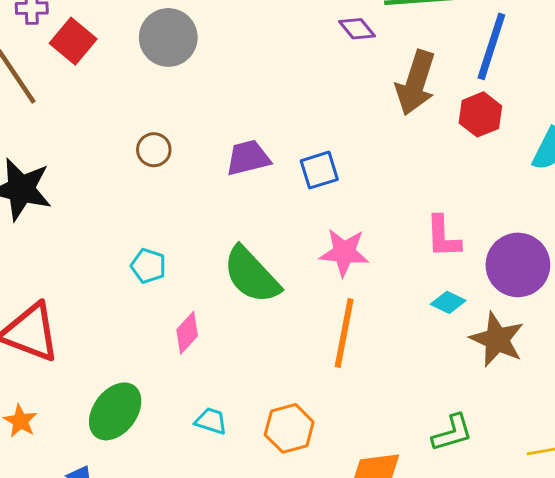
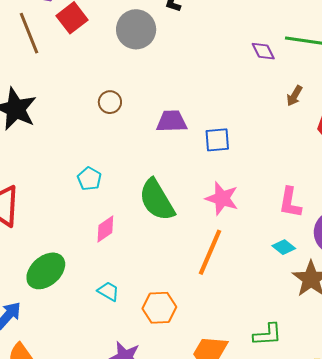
brown arrow: (416, 83) -> (294, 96), size x0.5

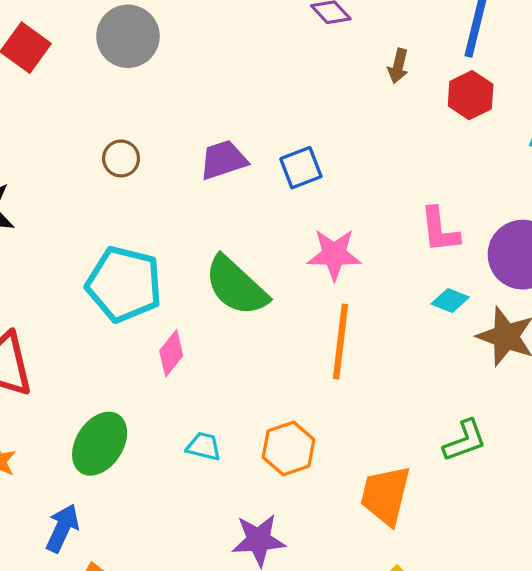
cyan pentagon: (89, 179) -> (124, 284), size x2.0

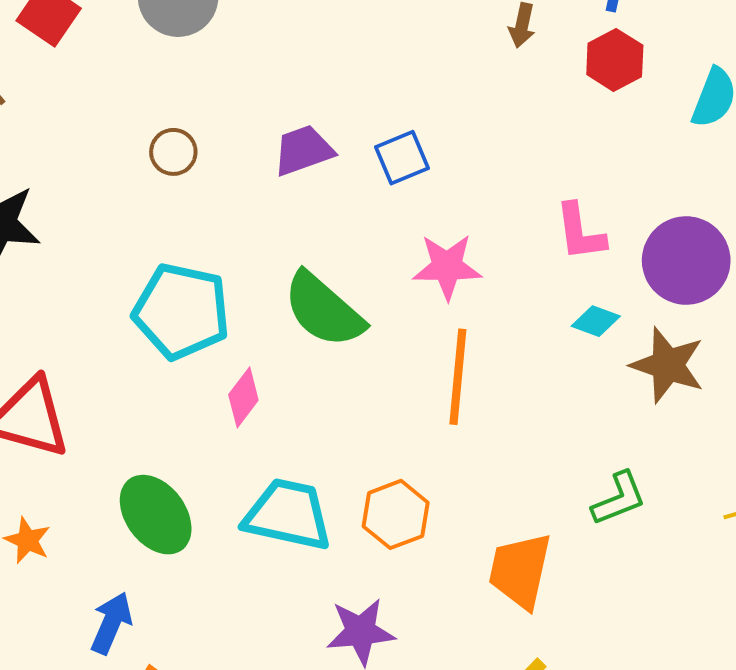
green ellipse: (100, 444) -> (156, 515), turned -68
cyan trapezoid: (204, 446) -> (288, 515), size x2.0

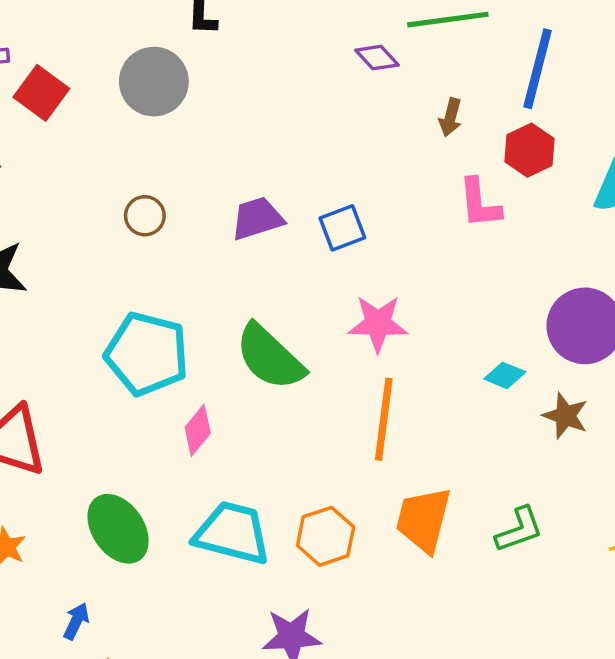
pink L-shape: (580, 232) -> (480, 203), moved
brown star: (668, 365) -> (565, 416), size x0.7
orange trapezoid: (520, 571) -> (423, 520), moved
blue arrow: (111, 623) -> (76, 621), size x0.7

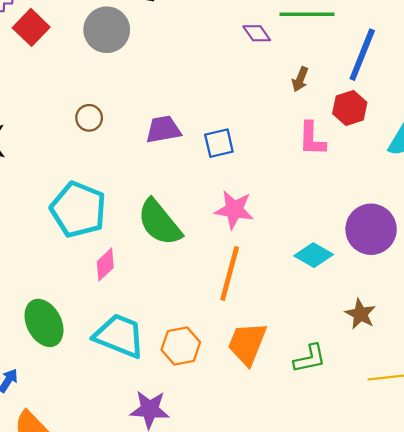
cyan diamond: (505, 375) -> (314, 255), size x1.4
brown star: (565, 416) -> (360, 314), moved

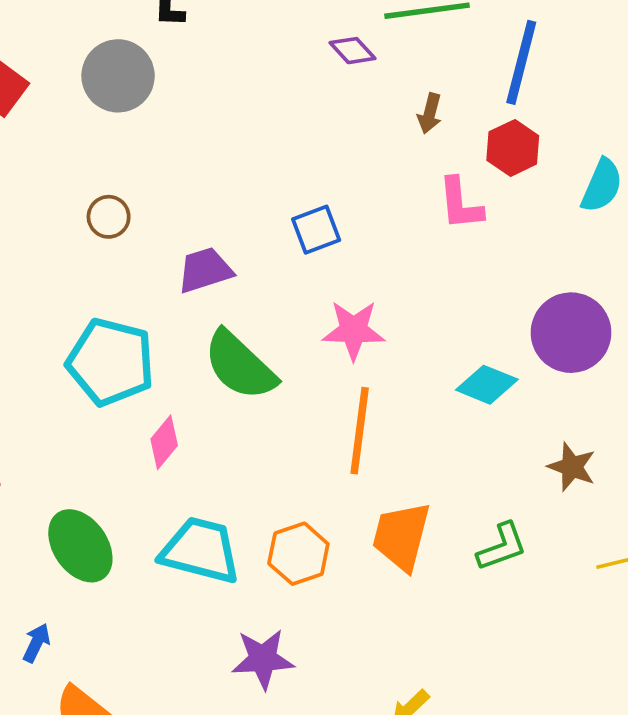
purple trapezoid: (163, 129) -> (205, 270), moved

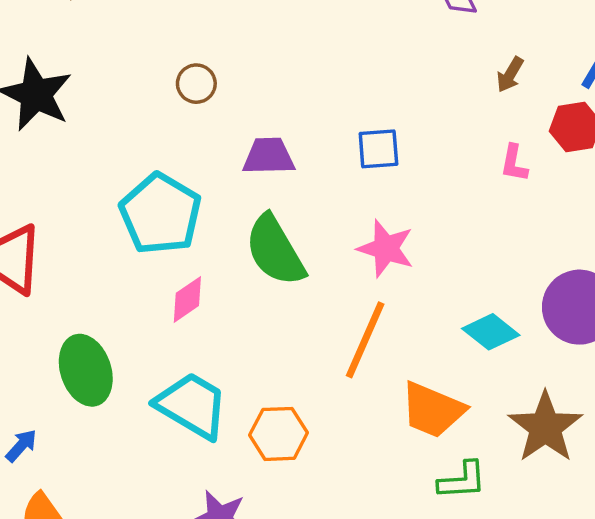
pink L-shape: (460, 204) -> (514, 163), size x0.7
brown star: (572, 467) -> (545, 427), size x1.6
orange trapezoid: (401, 536) -> (433, 410), moved, turned -98

